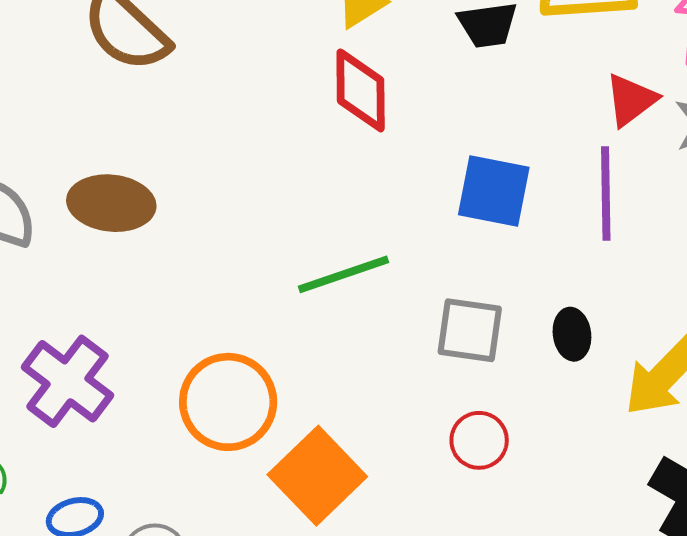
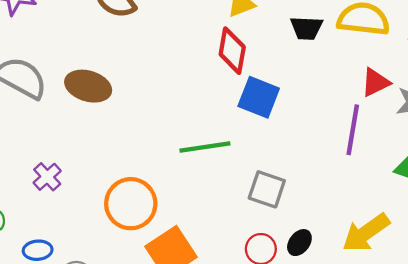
blue square: (494, 191) -> (259, 97), moved
black ellipse: (572, 334) -> (299, 243), moved, turned 35
purple cross: (68, 381) -> (47, 177), size x0.6

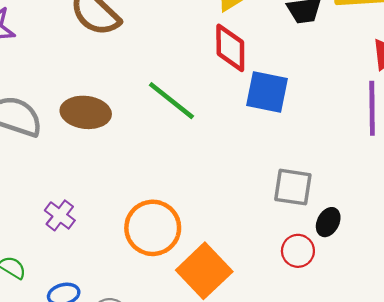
green line: (205, 147) -> (171, 101), moved, turned 57
black ellipse: (299, 243) -> (328, 222), moved

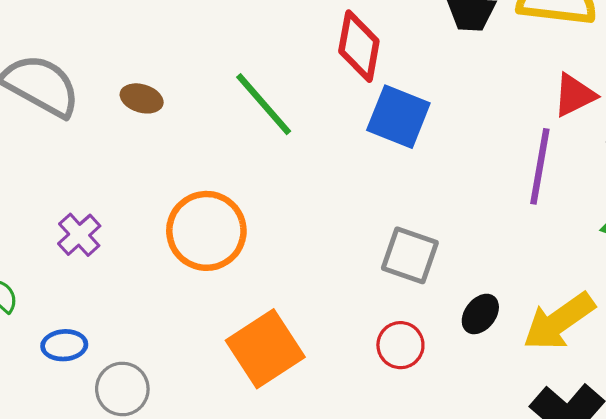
brown ellipse: (86, 112) -> (142, 98), size x0.6
black ellipse: (328, 222) -> (480, 314), moved
orange circle: (153, 228) -> (206, 231), moved

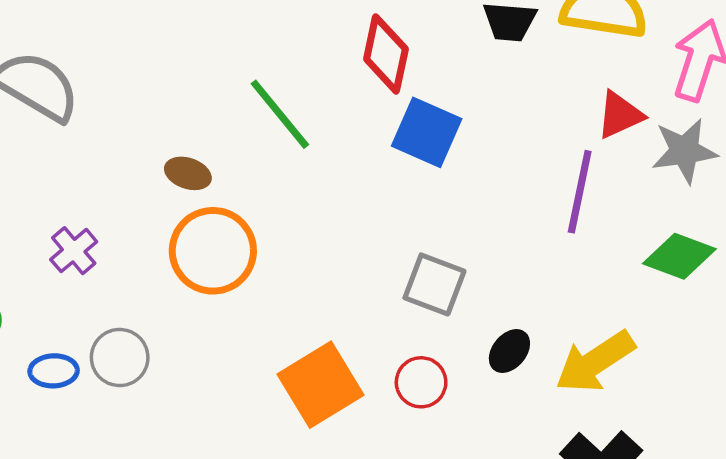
brown ellipse: (142, 98) -> (188, 173), moved
orange square: (265, 349) -> (320, 385), moved
gray circle: (122, 389) -> (120, 358), moved

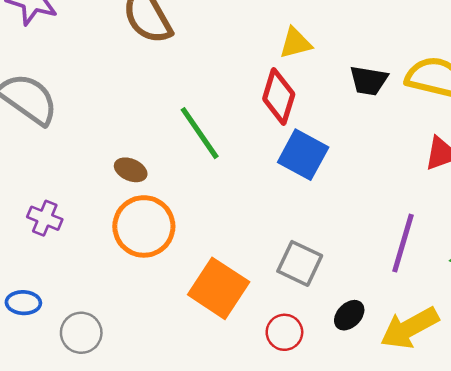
purple line: (580, 192) -> (403, 243), moved
purple cross: (74, 251) -> (45, 218), turned -32
gray circle: (120, 358) -> (81, 333), moved
orange square: (320, 385) -> (219, 288), moved, turned -30

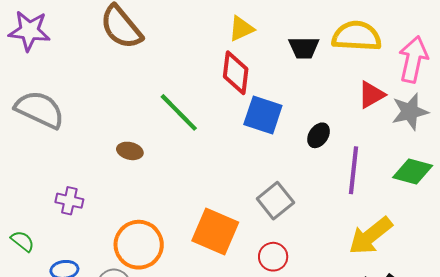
orange circle: (144, 226) -> (139, 245), moved
gray square: (300, 263) -> (275, 201), turned 36
black ellipse: (349, 315) -> (319, 135), moved

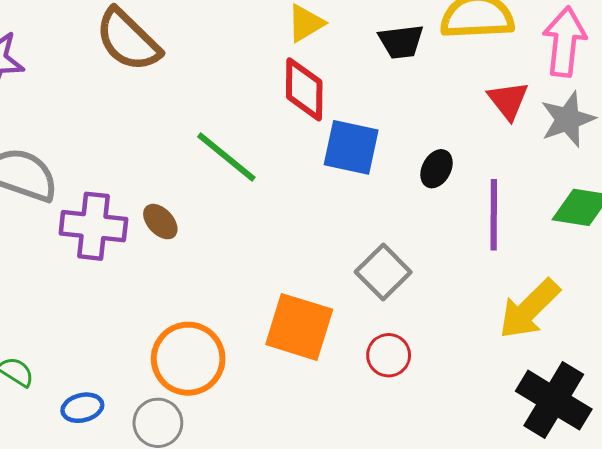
red triangle: (371, 95) -> (508, 100), turned -32
brown ellipse: (130, 151) -> (160, 222), turned 40
purple cross: (69, 201) -> (93, 226), moved, size x1.6

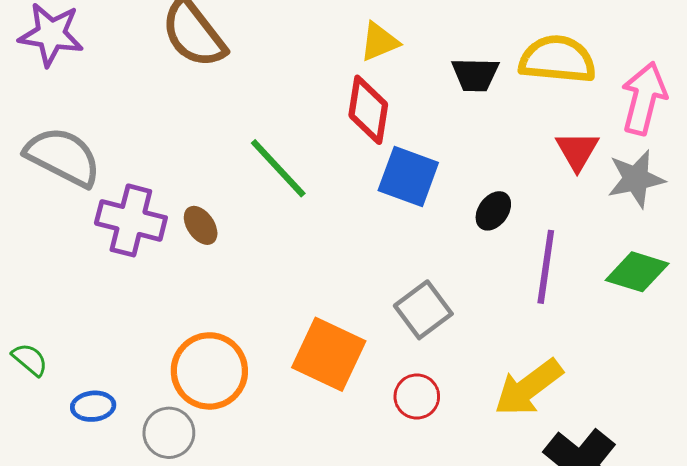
yellow arrow: (529, 309) -> (528, 388), moved

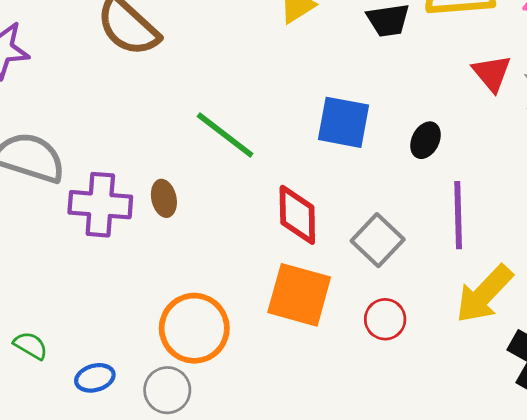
red diamond: (368, 110) -> (297, 215), moved
brown ellipse: (201, 225) -> (164, 198), turned 32
purple line: (546, 267) -> (458, 215), moved

